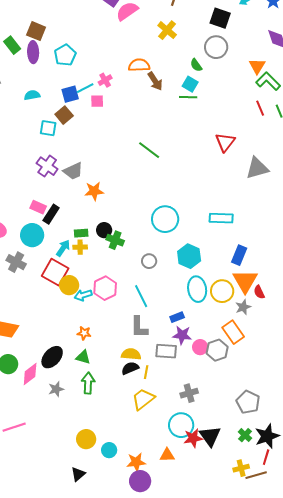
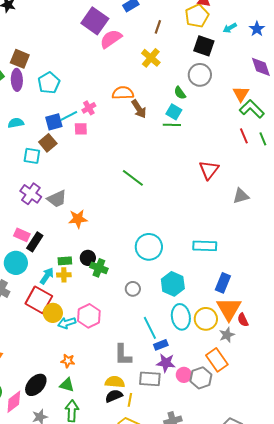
gray triangle: (257, 168) -> (241, 196), size x0.7
cyan line: (141, 296) -> (150, 328), moved

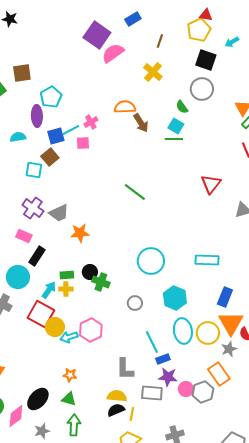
brown square: (20, 59) -> (22, 73), turned -30
purple ellipse: (17, 80) -> (37, 116), moved
pink rectangle: (22, 235) -> (24, 236), moved

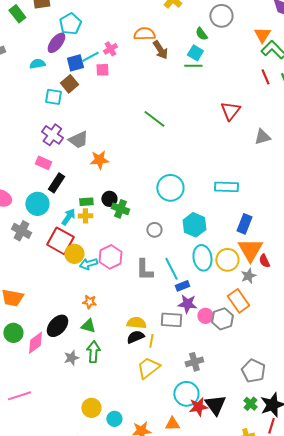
purple ellipse: (37, 116) -> (56, 43), turned 40
gray L-shape: (125, 369) -> (144, 270), moved
gray star: (42, 431) -> (71, 358), moved

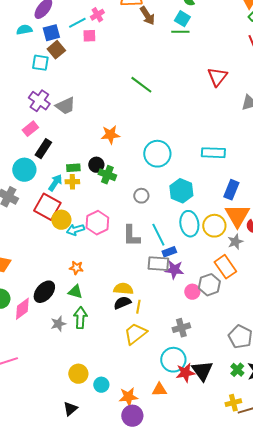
blue square: (75, 63) -> (51, 33), moved
orange star: (99, 160) -> (110, 135), moved
pink rectangle: (43, 163) -> (30, 129), turned -63
pink circle: (205, 316) -> (192, 292), moved
gray rectangle: (171, 320) -> (158, 264), moved

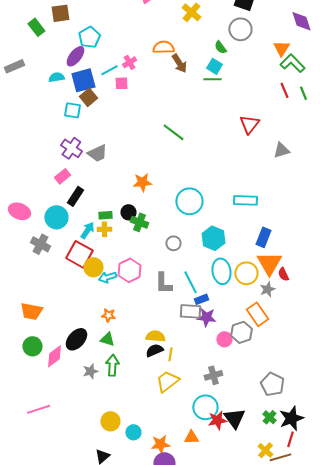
blue square: (51, 33) -> (83, 80), size x1.4
yellow cross: (233, 403) -> (265, 450), turned -35

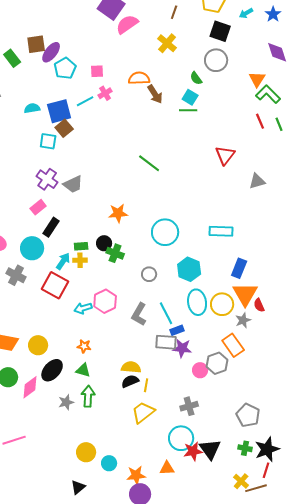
purple ellipse: (75, 56) -> (51, 52), moved
pink square: (121, 83) -> (97, 71), moved
yellow circle: (93, 267) -> (38, 345), moved
gray L-shape: (163, 283) -> (139, 314), turned 30
green cross: (269, 417) -> (245, 448), turned -32

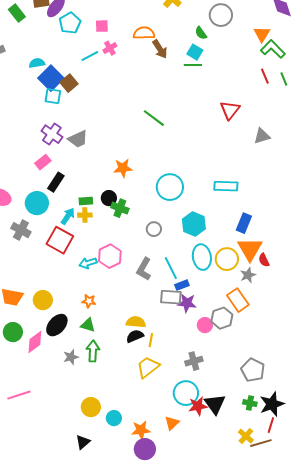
blue square: (59, 111) -> (51, 78), moved, turned -30
orange triangle: (167, 468) -> (172, 423), turned -42

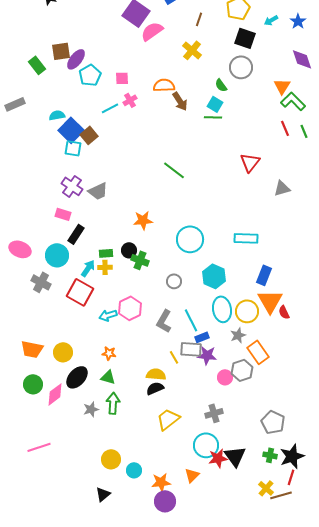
pink rectangle: (43, 162) -> (63, 214), turned 56
gray star: (248, 275) -> (238, 335), moved
yellow line: (151, 340) -> (174, 357), moved, turned -40

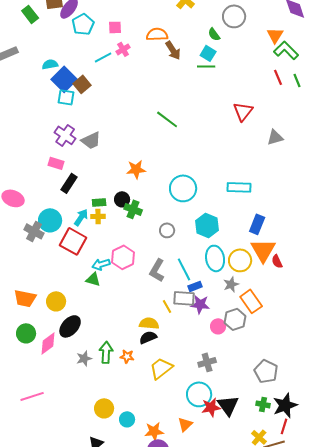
cyan circle: (57, 255) -> (50, 220), moved
orange star: (109, 353) -> (127, 356), moved
green triangle: (108, 377) -> (93, 279), moved

